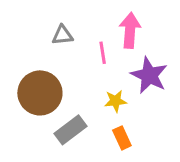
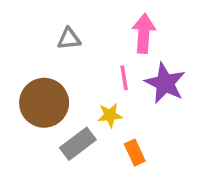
pink line: (103, 53) -> (124, 78), moved
yellow star: (115, 101) -> (110, 115), moved

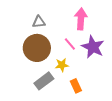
pink line: (124, 78) -> (70, 44), turned -32
brown circle: (44, 103) -> (37, 48), moved

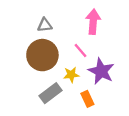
purple star: (93, 47) -> (101, 71), moved

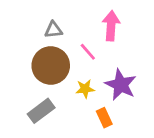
pink line: (80, 50) -> (88, 52), moved
gray rectangle: (50, 93) -> (41, 111), moved

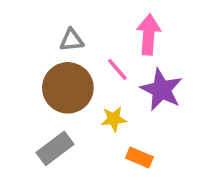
purple star: (121, 85) -> (161, 90), moved
orange rectangle: (104, 118) -> (139, 158), turned -42

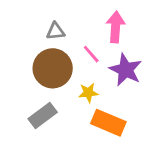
orange rectangle: (139, 158) -> (108, 123), size x1.6

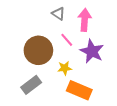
gray triangle: (55, 31) -> (58, 14), moved, turned 40

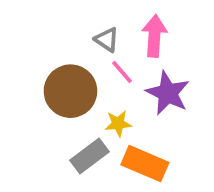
gray triangle: (58, 14) -> (107, 40), moved
gray rectangle: (31, 85) -> (90, 156), moved

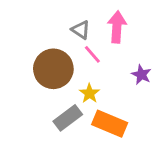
purple star: (168, 93) -> (141, 75), moved, size x0.6
yellow star: (118, 124) -> (89, 93), turned -30

